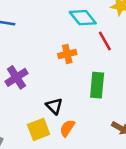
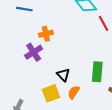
orange cross: (67, 54) -> (46, 34), moved
green rectangle: (97, 85) -> (97, 72), moved

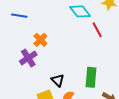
orange cross: (46, 34) -> (40, 40), turned -32

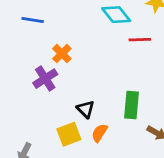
red line: (97, 30) -> (140, 40), turned -63

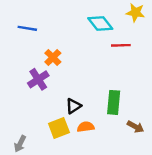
black triangle: (86, 109) -> (73, 106), turned 42
orange semicircle: (99, 133) -> (86, 127), turned 49

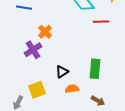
brown arrow: (135, 127) -> (98, 101), moved
yellow square: (59, 128) -> (37, 90), moved

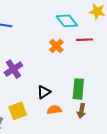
orange cross: (45, 32) -> (56, 46), moved
brown arrow: (98, 101) -> (81, 111), moved, turned 72

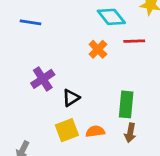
black triangle: (44, 92) -> (71, 98), moved
yellow square: (18, 111) -> (67, 130), moved

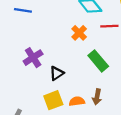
green rectangle: (126, 104) -> (98, 61), moved, turned -45
brown arrow: (130, 133) -> (97, 97), moved

